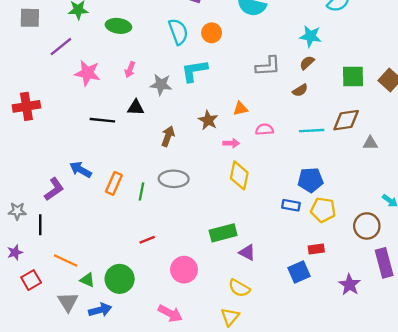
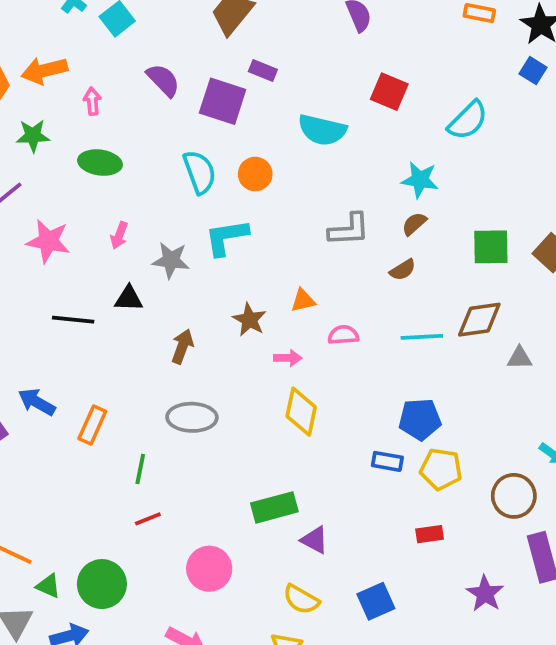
green line: (141, 191) -> (140, 469), moved
blue square: (299, 272) -> (376, 601), moved

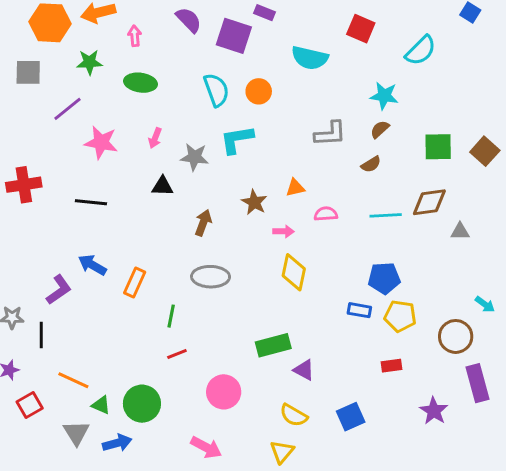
black line: (73, 320) -> (91, 202), moved

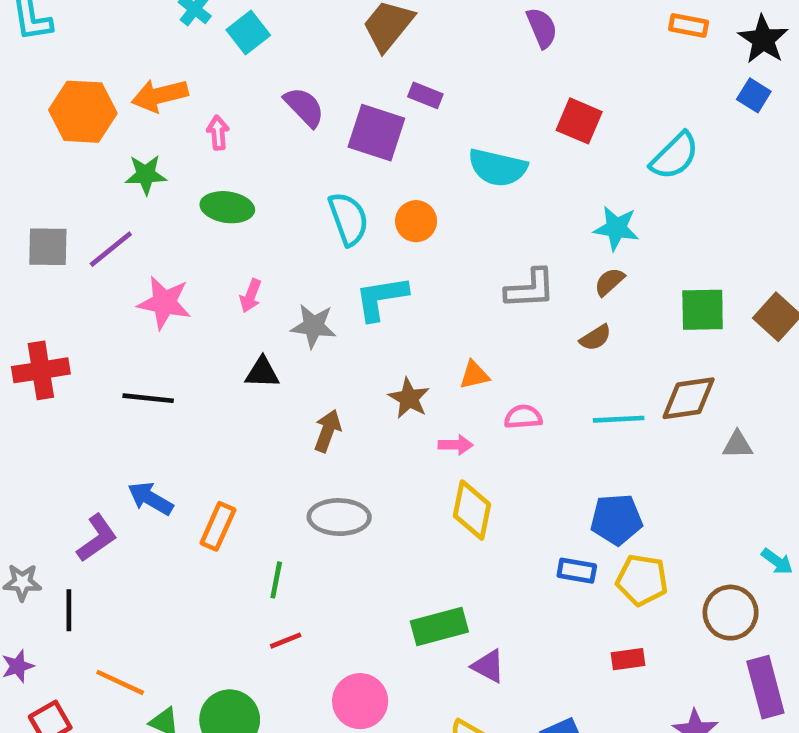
gray square: (28, 72) -> (48, 247), moved

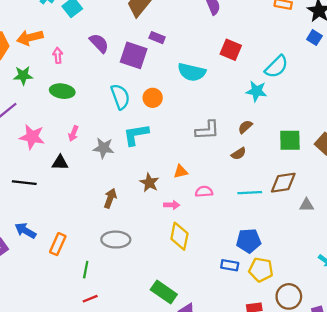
cyan star: (616, 228) -> (256, 91), moved
black triangle: (262, 373) -> (60, 163), moved
brown circle: (731, 613) -> (289, 296), moved
green rectangle: (439, 627) -> (164, 292), turned 50

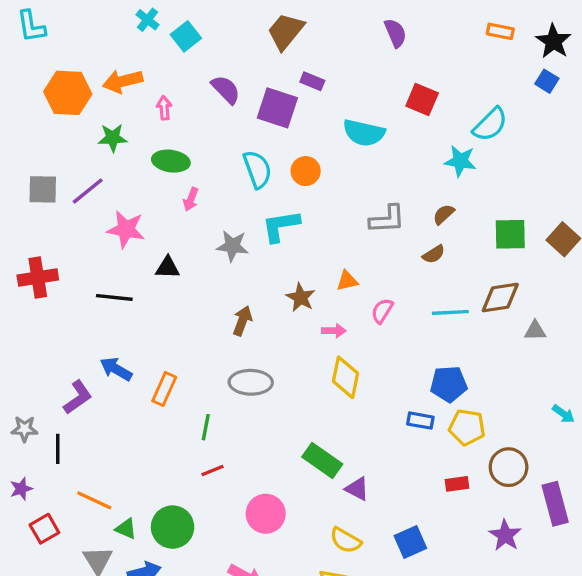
pink arrow: (73, 134) -> (191, 199), moved
pink semicircle: (204, 192) -> (382, 311), turned -54

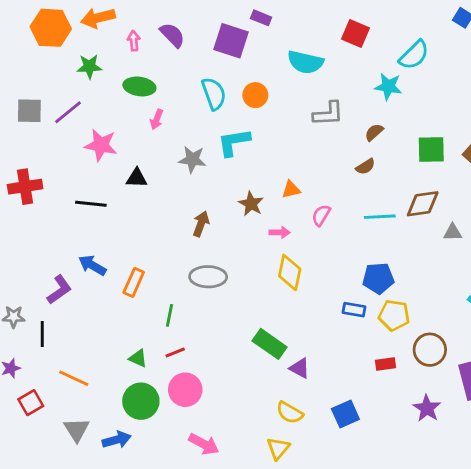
purple semicircle: (226, 90) -> (172, 35), moved
gray L-shape: (387, 219) -> (328, 114), moved
pink circle: (266, 514) -> (185, 390), moved
green triangle: (126, 529) -> (138, 358), moved

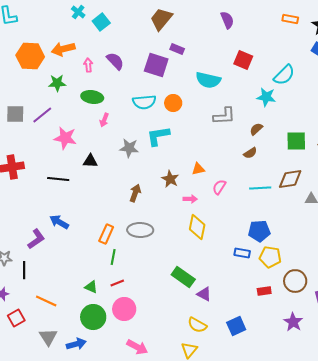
cyan semicircle: (214, 94) -> (144, 102), turned 105
orange rectangle: (134, 282) -> (106, 234), moved

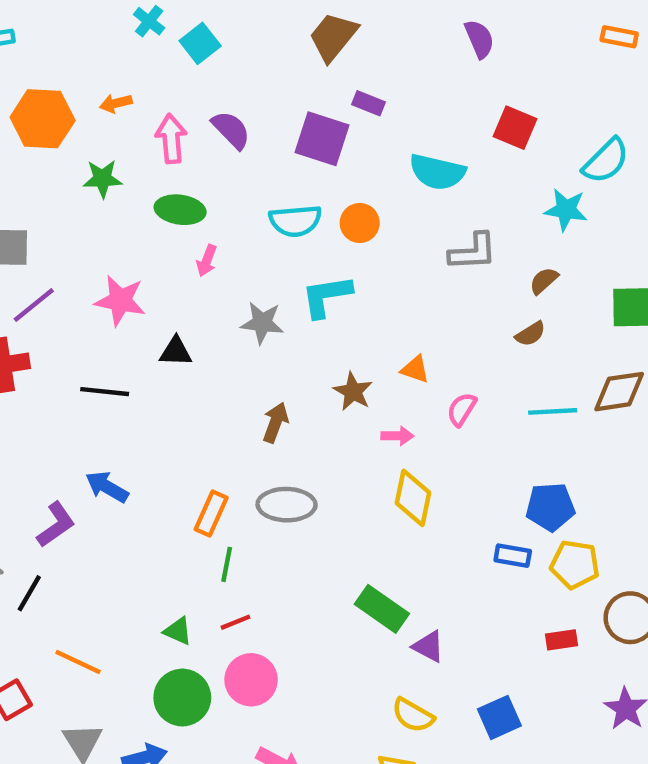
orange arrow: (63, 49) -> (116, 103), size x0.6
pink arrow: (88, 65) -> (171, 139), size x1.5
purple line: (42, 115) -> (34, 305), moved
orange triangle: (198, 169) -> (415, 369), turned 32
black line: (24, 270) -> (29, 593), turned 30

